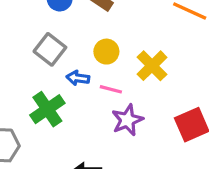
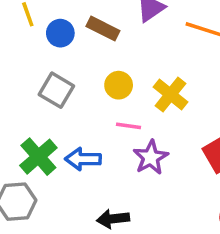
blue arrow: (78, 78) -> (83, 159), moved, size x1.4
green cross: (47, 109) -> (38, 157), moved

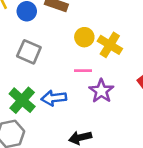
yellow circle: (119, 85) -> (84, 37), moved

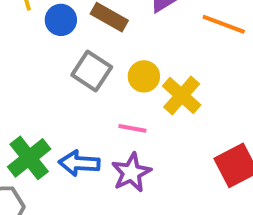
gray square: (29, 52) -> (92, 71), moved
purple star: (101, 91) -> (131, 173), moved

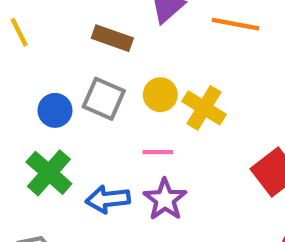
blue circle: (61, 20) -> (55, 110), moved
green cross: (29, 158) -> (49, 173), moved

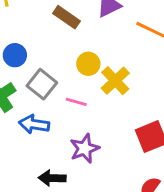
gray square: (104, 99) -> (42, 84), moved
purple star: (165, 199) -> (84, 148), moved

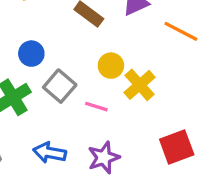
blue arrow: (34, 124) -> (50, 153), moved

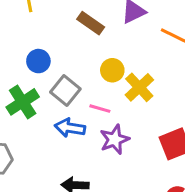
blue arrow: (50, 153) -> (70, 128), moved
purple star: (104, 158) -> (114, 139), moved

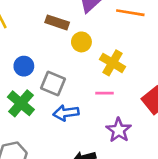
yellow circle: (112, 70) -> (81, 42), moved
pink line: (100, 109) -> (105, 93), moved
purple star: (114, 139) -> (119, 130), moved

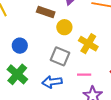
gray square: (53, 83) -> (60, 56), moved
pink line: (105, 93) -> (84, 75), moved

